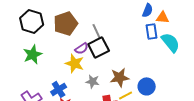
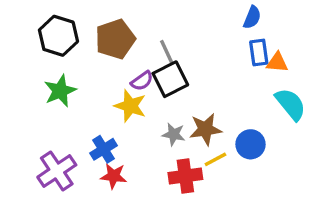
orange triangle: (163, 17) -> (277, 62), moved
cyan semicircle: (171, 42) -> (291, 104), moved
gray star: (93, 81) -> (174, 134), moved

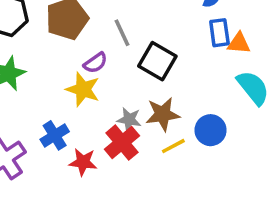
black square: (170, 79) -> (157, 61), moved, turned -33
red star: (114, 176) -> (83, 162), moved
red cross: (185, 176) -> (122, 143), moved, turned -32

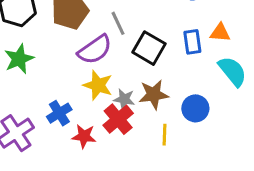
blue rectangle: (219, 33) -> (192, 42), moved
purple semicircle: (95, 63) -> (95, 50), size x1.6
yellow star: (83, 89) -> (98, 85), moved
yellow line: (173, 146) -> (164, 135), moved, turned -60

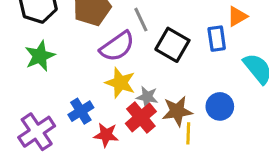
orange triangle: (220, 33) -> (237, 16), moved, turned -35
brown star: (154, 94) -> (177, 111), moved

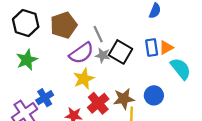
orange triangle: (237, 16) -> (166, 48), moved
yellow star: (120, 83) -> (84, 79), turned 30
gray star: (147, 97) -> (103, 55), moved
blue cross: (81, 111) -> (45, 98), moved

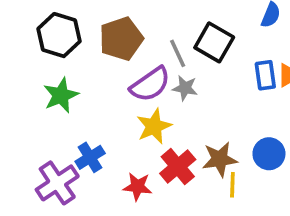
black square: (120, 52) -> (214, 42), moved

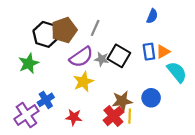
black hexagon: (59, 35) -> (46, 34), moved
black square: (214, 42) -> (119, 56), moved
gray line: (178, 53) -> (95, 28), moved, turned 49
red cross: (178, 167) -> (113, 116), moved

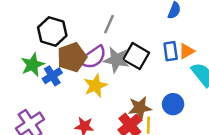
brown pentagon: (64, 30) -> (72, 57), moved
gray star: (102, 59) -> (116, 60), size x1.5
blue cross: (46, 100) -> (52, 76), moved

